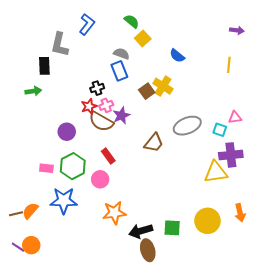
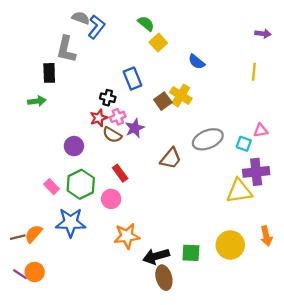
gray semicircle: (121, 54) -> (81, 18), moved
black cross: (97, 88) -> (108, 98), turned 32
brown semicircle: (101, 122) -> (112, 135), size x0.7
pink rectangle: (46, 168) -> (51, 187), turned 40

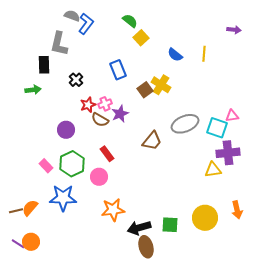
yellow line: (254, 72) -> (204, 54), moved
black cross: (108, 98) -> (76, 80), moved, turned 32
cyan square: (244, 144) -> (217, 128), size x1.5
yellow triangle: (239, 191) -> (213, 170), size x0.7

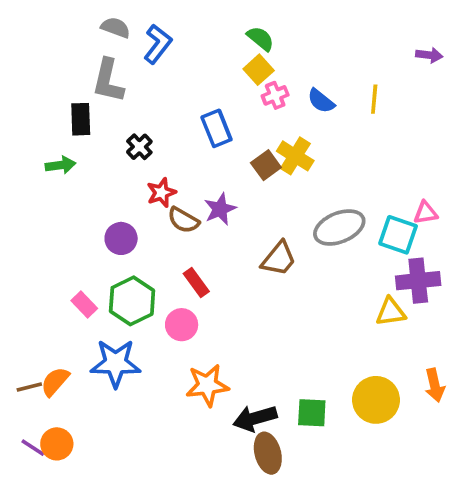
gray semicircle: (72, 16) -> (116, 28), moved
green semicircle: (130, 21) -> (260, 39), moved
pink cross: (105, 104) -> (275, 95), moved

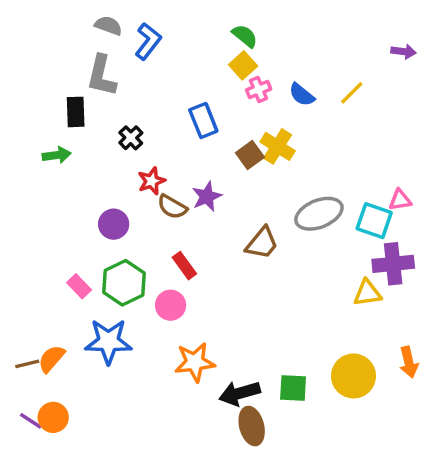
yellow line: (374, 99) -> (352, 93), turned 40

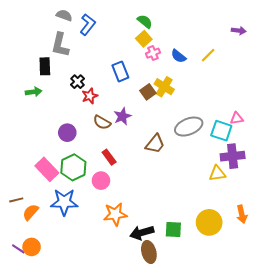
red star: (152, 181) -> (90, 96), moved
pink rectangle: (79, 286) -> (47, 169), size x1.6
brown line: (27, 364) -> (16, 200), moved

